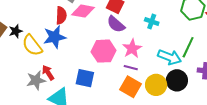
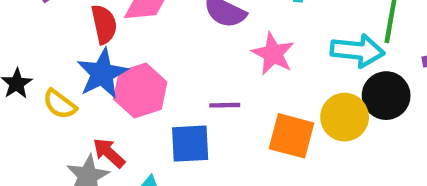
yellow semicircle: (32, 45) -> (60, 104), size x0.7
pink hexagon: (103, 51) -> (140, 90), moved
purple line: (131, 68) -> (225, 105), moved

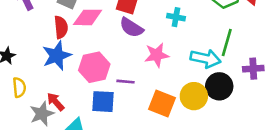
pink star: (273, 54) -> (157, 55), turned 30
pink hexagon: (140, 90) -> (94, 67), moved
yellow semicircle: (60, 104) -> (19, 87), moved, turned -138

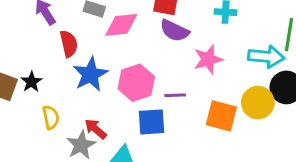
red semicircle: (61, 27) -> (69, 44), moved

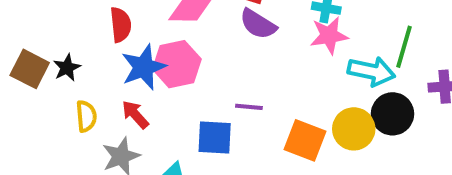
pink star: (208, 59) -> (329, 35), moved
pink hexagon: (136, 83) -> (177, 64), moved
red arrow: (96, 129) -> (135, 115), moved

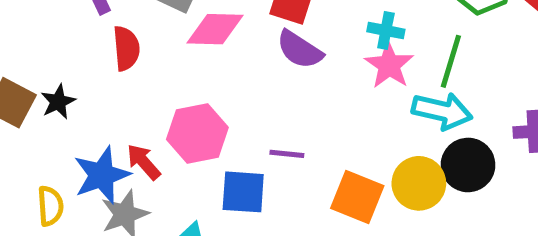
pink star: (329, 35) -> (389, 65), turned -30
green line: (404, 47) -> (451, 61), moved
pink hexagon: (177, 64) -> (197, 133), moved
blue star: (144, 67) -> (102, 175), moved
yellow semicircle: (86, 116) -> (50, 206), moved

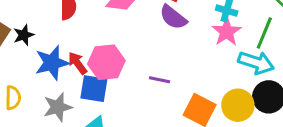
red arrow: (144, 162) -> (78, 63), moved
blue star: (102, 175) -> (52, 63), moved
blue square: (243, 192) -> (94, 89), moved

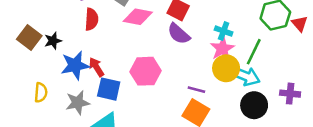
pink hexagon: (106, 62) -> (146, 71), moved
purple line: (160, 80) -> (196, 90), moved
yellow circle: (238, 105) -> (226, 68), moved

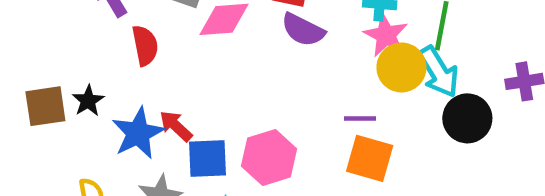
brown square: (29, 37) -> (45, 106), turned -30
pink hexagon: (146, 71) -> (269, 158), moved
cyan arrow: (245, 76) -> (439, 72), turned 52

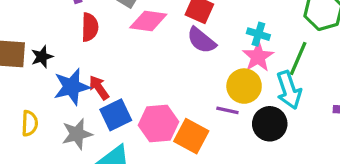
yellow circle: (401, 67) -> (244, 86), moved
black circle: (467, 118) -> (270, 124), moved
orange square: (370, 158) -> (191, 136), moved
blue square: (207, 159) -> (116, 115), turned -36

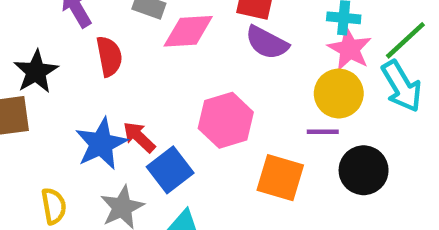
black star: (42, 57) -> (36, 72), moved, size x1.4
green line: (298, 59) -> (405, 40), turned 36
pink hexagon: (159, 124) -> (226, 120), moved
black circle: (270, 124) -> (364, 170), moved

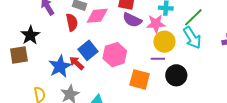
pink star: (350, 49) -> (156, 24), moved, turned -30
red semicircle: (109, 56) -> (72, 22), moved
blue square: (170, 170) -> (88, 50), moved

